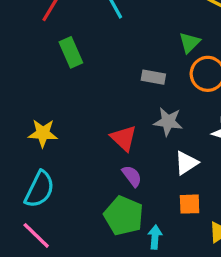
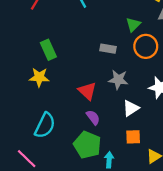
green rectangle: (71, 52) -> (48, 50), moved
yellow star: (43, 133) -> (39, 77), moved
cyan semicircle: (40, 189) -> (45, 125), moved

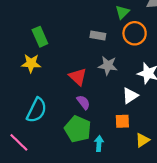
white triangle: (131, 108) -> (130, 96), moved

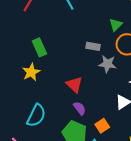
yellow star: (31, 63) -> (31, 72), turned -30
gray star: (108, 66) -> (107, 64), moved
orange square: (122, 121) -> (102, 126), moved, turned -32

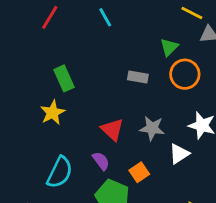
gray star: (107, 64) -> (152, 128), moved
purple semicircle: (80, 108) -> (101, 161), moved
orange square: (102, 126) -> (139, 172), moved

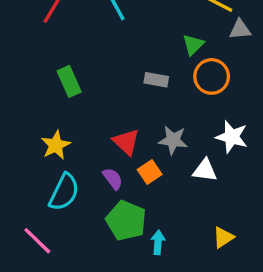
yellow star: (53, 113) -> (56, 145), moved
white triangle: (179, 154) -> (205, 170), turned 40
orange square: (139, 172) -> (150, 172), moved

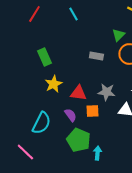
red triangle: (126, 142) -> (78, 93), turned -36
yellow star: (56, 145) -> (53, 84), moved
orange square: (150, 172) -> (92, 111), turned 32

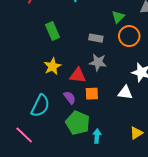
green rectangle: (44, 57) -> (52, 31), moved
gray star: (106, 92) -> (98, 62), moved

